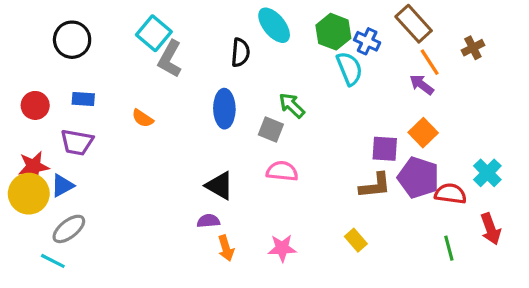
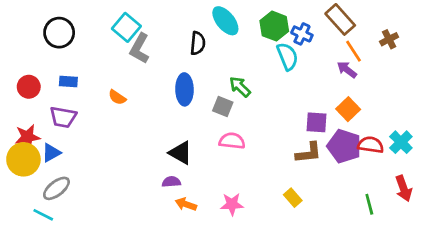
red semicircle: (450, 194) -> (371, 145), moved
orange arrow: (226, 248) -> (186, 204), turned 126

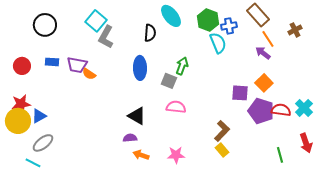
blue cross: (302, 34) -> (229, 26), turned -35
green arrow: (240, 87) -> (182, 66), turned 66
purple trapezoid: (63, 117) -> (77, 65), moved
brown L-shape: (309, 153) -> (222, 131), moved, turned -40

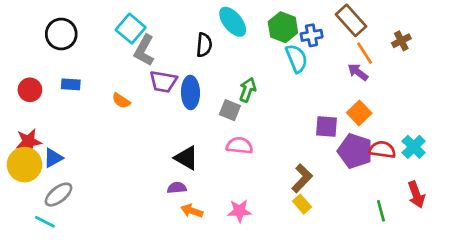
purple trapezoid: (77, 65) -> (163, 82), moved

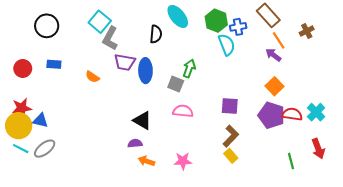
purple square: (327, 127) -> (230, 106), moved
blue triangle: (53, 158) -> (40, 120), turned 42
cyan line: (45, 222) -> (21, 149), moved

